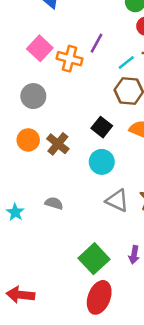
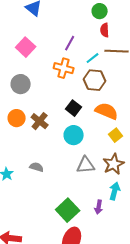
orange cross: (69, 59) -> (64, 68), moved
gray triangle: (117, 201) -> (86, 165), turned -30

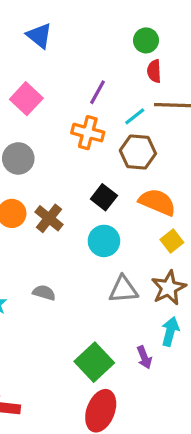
purple arrow: (99, 207) -> (144, 357), turned -32

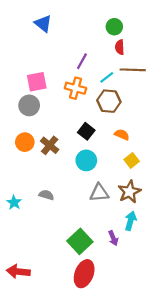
pink square: (26, 99) -> (37, 82), moved, turned 36
orange semicircle: (157, 202) -> (122, 135), size x0.6

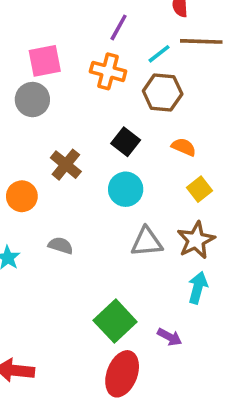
orange circle: (25, 142) -> (22, 196), moved
purple arrow: (113, 238) -> (170, 337), moved, turned -40

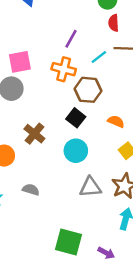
brown hexagon: (163, 92) -> (88, 90), moved
green square: (115, 321) -> (69, 242), turned -32

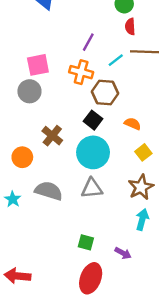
cyan circle: (76, 151) -> (93, 152), size x1.4
gray triangle: (90, 187) -> (92, 188), moved
gray semicircle: (31, 190) -> (49, 191), size x1.6
green square: (69, 242) -> (86, 242), size x0.6

